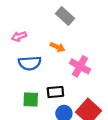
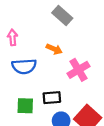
pink arrow: (19, 36) -> (13, 37), turned 104
pink cross: (80, 66) -> (78, 70), turned 30

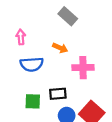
pink cross: (78, 70) -> (83, 68), turned 30

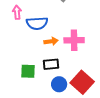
orange arrow: (60, 48) -> (51, 41), moved, turned -32
blue semicircle: (32, 64) -> (37, 23), moved

